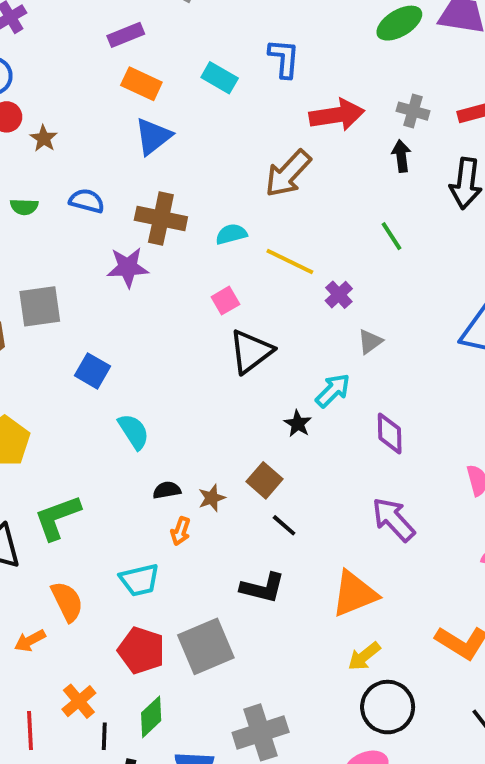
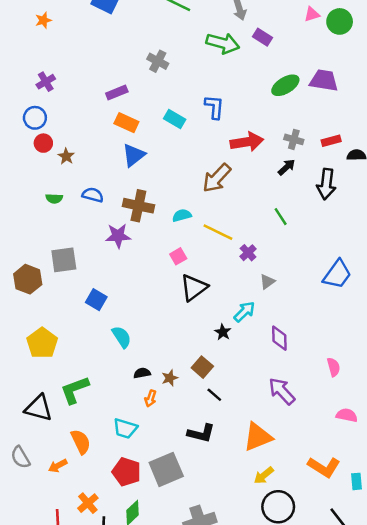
black arrow: (401, 156) -> (287, 167), turned 54
cyan trapezoid: (139, 580) -> (125, 428), turned 30

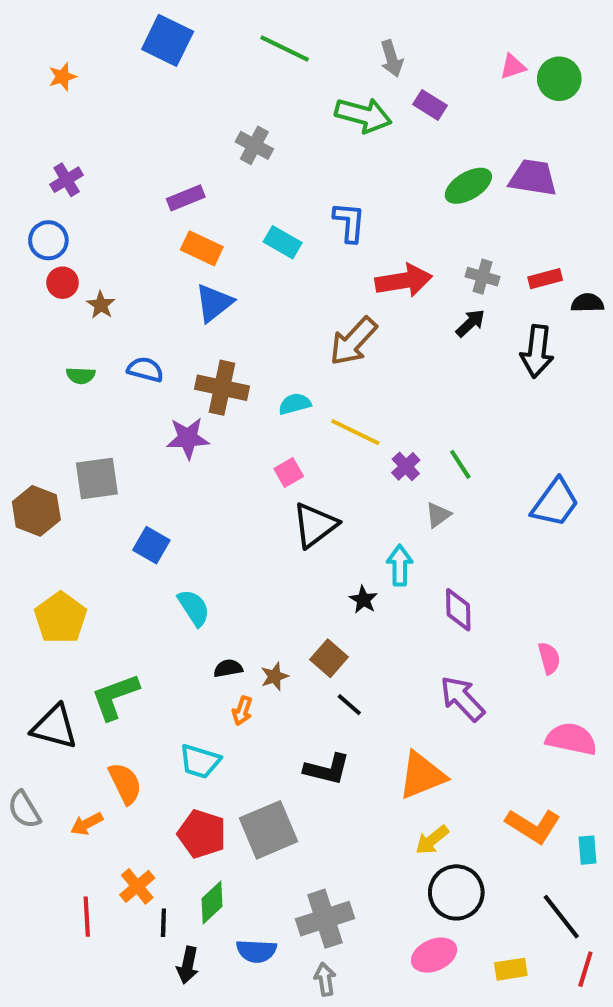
green line: (281, 217) -> (460, 464), moved
cyan arrow: (244, 312) -> (400, 565), turned -45
pink semicircle: (347, 415) -> (571, 739), size x1.4

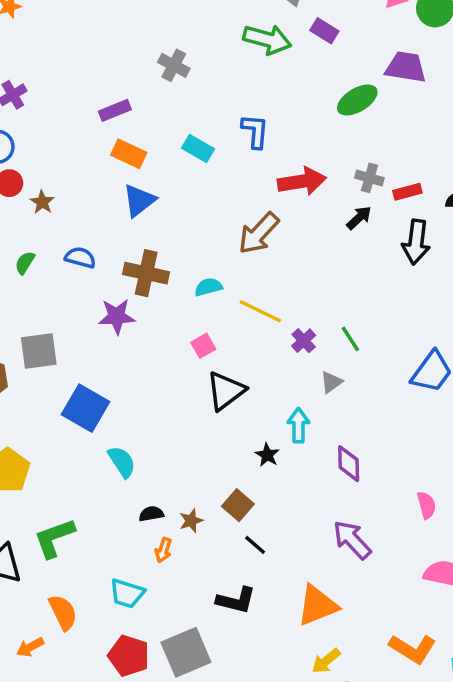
purple trapezoid: (533, 178) -> (406, 67), moved
red rectangle: (545, 279) -> (407, 192), moved
green semicircle: (81, 376) -> (25, 263), turned 120
blue square: (151, 545) -> (85, 408), size x1.5

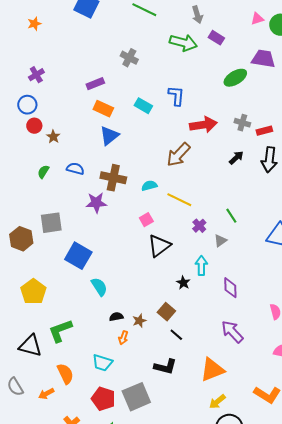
black arrow: (359, 218) -> (236, 158), moved
purple cross: (304, 341) -> (199, 226), moved

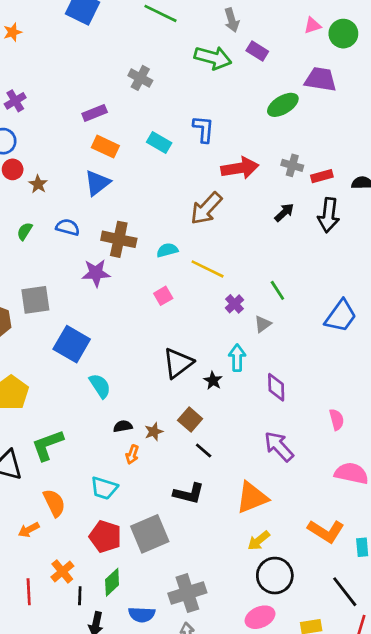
blue triangle: (109, 136) -> (97, 183), moved
black triangle: (159, 246) -> (178, 363), moved

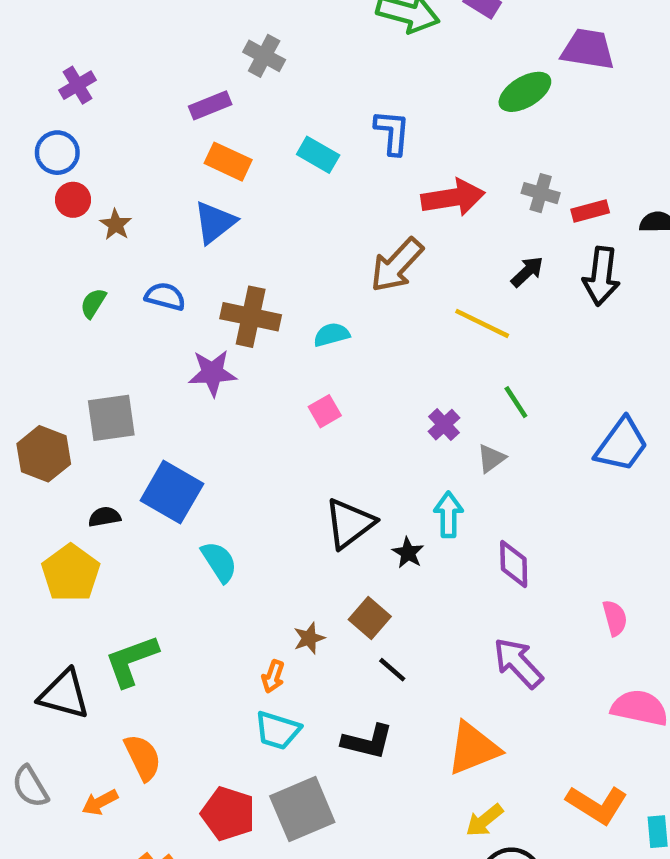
gray cross: (140, 78) -> (264, 56), moved
yellow line: (208, 269) -> (482, 323), moved
black semicircle: (123, 426) -> (104, 517), moved
cyan trapezoid: (104, 488) -> (278, 730), moved

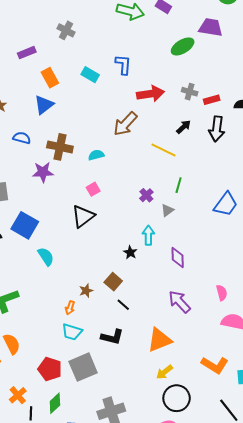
purple rectangle: (210, 105) -> (27, 53), moved
orange rectangle: (228, 162) -> (50, 78), turned 36
green line: (516, 402) -> (179, 185), turned 49
black triangle: (350, 524) -> (83, 216), moved
pink semicircle: (615, 618) -> (222, 293), moved

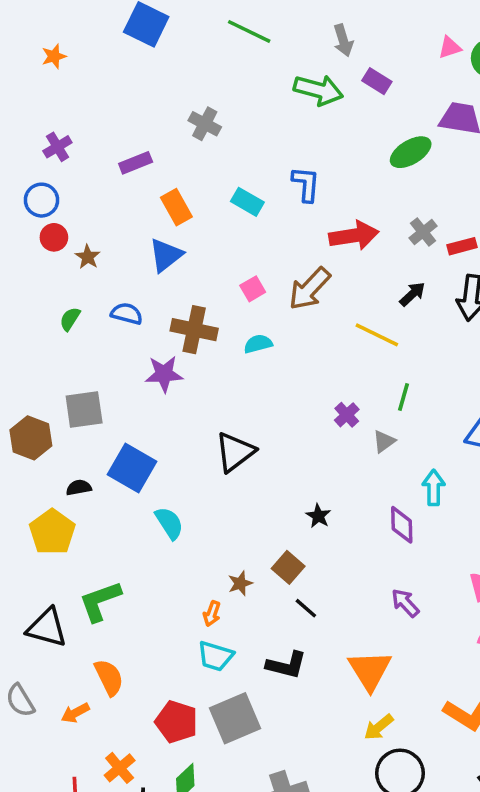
gray cross: (190, 92) -> (423, 232), turned 35
pink square: (93, 189) -> (253, 289), moved
cyan arrow: (148, 235) -> (434, 488), moved
purple arrow: (180, 302) -> (405, 603), size x0.7
orange triangle: (159, 340) -> (370, 670), turned -40

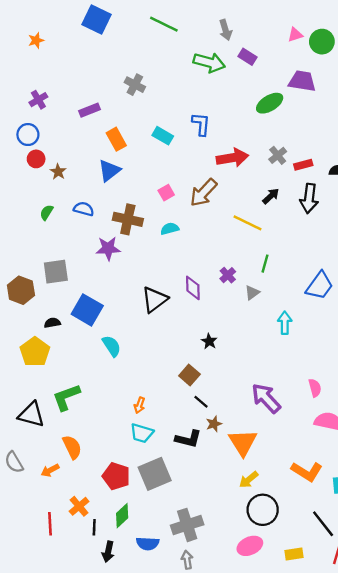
purple diamond: (402, 525) -> (193, 288), moved
brown star: (240, 583) -> (214, 424), moved
purple arrow: (405, 603) -> (266, 398), size x1.6

